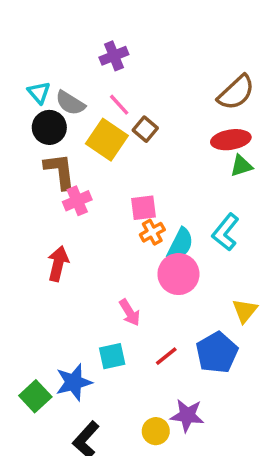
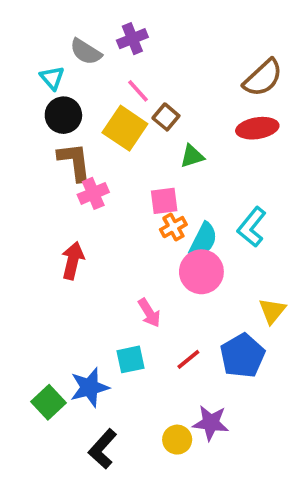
gray semicircle: (70, 103) -> (86, 52), moved
green triangle: (241, 166) -> (192, 156), moved

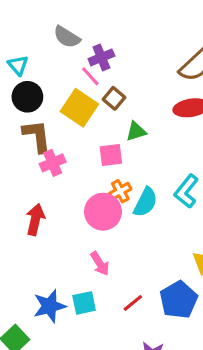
purple cross: (132, 39) -> (101, 57), moved
gray semicircle: (86, 52) -> (67, 37), moved
pink square: (164, 201) -> (111, 155), moved
pink circle: (201, 272) -> (103, 212), moved
blue star: (90, 387) -> (49, 306), moved

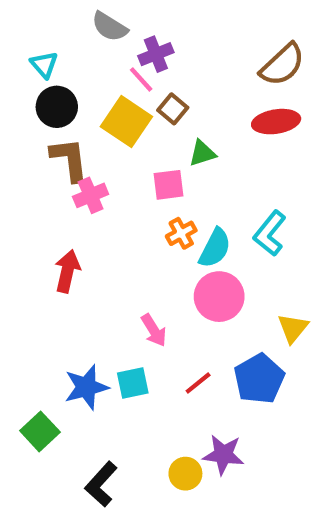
pink circle: (103, 212) -> (219, 297), moved

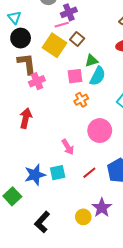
pink line: (141, 79) -> (62, 25), turned -64
cyan semicircle: (215, 248) -> (98, 76), moved
purple star: (223, 455) -> (102, 208), turned 30

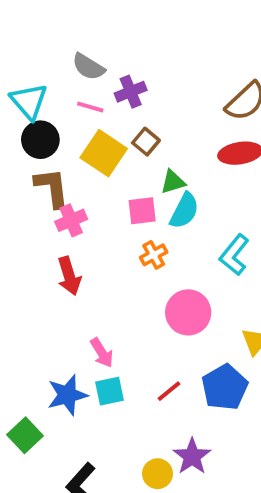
cyan triangle: (14, 17) -> (29, 101), size x1.5
pink line: (62, 25) -> (90, 107), moved, turned 32
red arrow: (26, 118) -> (69, 276), moved, turned 150
pink arrow: (68, 147) -> (102, 353), moved

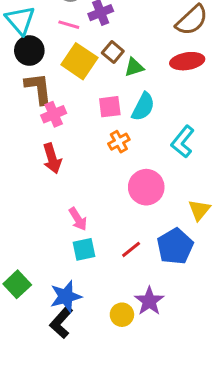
green triangle: (173, 182) -> (134, 67), moved
blue star: (67, 395) -> (66, 296), moved

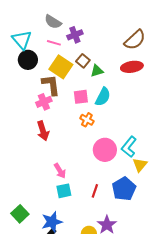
brown L-shape: (38, 88) -> (51, 85), moved
orange cross: (119, 142) -> (87, 120), turned -32
cyan L-shape: (183, 142) -> (129, 147), moved
red line: (131, 249) -> (95, 191), turned -32

